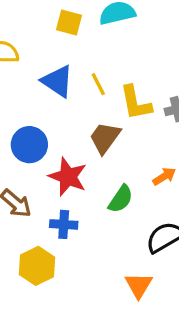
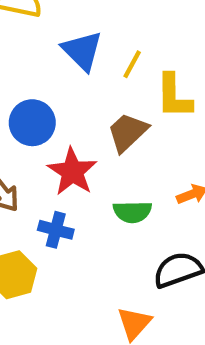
yellow line: (98, 84) -> (132, 64), turned 45
green semicircle: (121, 199) -> (132, 212), turned 44

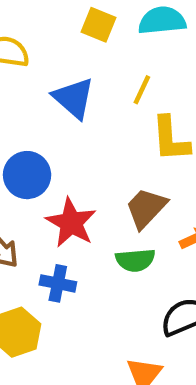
yellow line: (132, 64) -> (142, 90), moved
brown trapezoid: (128, 132) -> (146, 208), moved

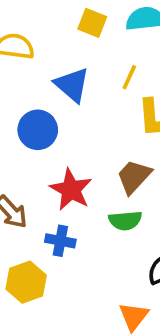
blue circle: (27, 175) -> (38, 130), moved

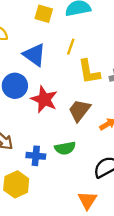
red star: (71, 190) -> (44, 99), moved
green semicircle: (125, 221) -> (65, 148), moved

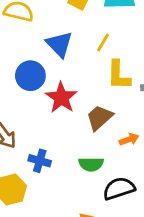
green semicircle: (65, 148) -> (91, 164), moved

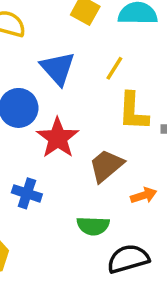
blue cross: (40, 161) -> (27, 193), moved

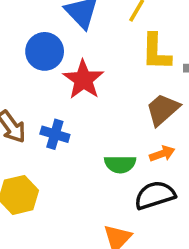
brown trapezoid: (106, 166) -> (163, 109), moved
orange arrow: (144, 195) -> (162, 154), moved

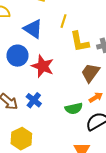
blue cross: (55, 134) -> (34, 100), turned 35

